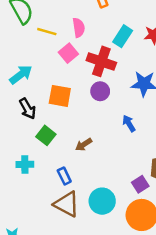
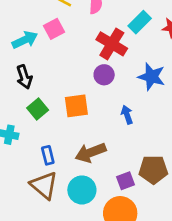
pink square: (68, 53) -> (54, 29), moved
orange square: (60, 96) -> (76, 106), moved, turned -30
brown arrow: (84, 145) -> (91, 153), moved, size x1.6

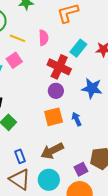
orange square: (76, 106) -> (54, 117), moved

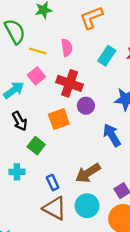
red cross: (59, 67) -> (70, 83), moved
orange square: (54, 117) -> (59, 119), moved
blue arrow: (77, 119) -> (112, 135), size x1.5

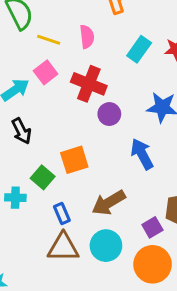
orange square: (59, 119) -> (74, 160), moved
green square: (36, 146) -> (43, 177), moved
brown triangle: (55, 208) -> (63, 247), turned -30

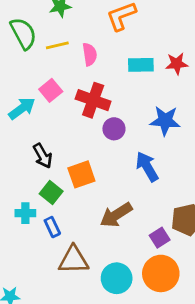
yellow line: (49, 40) -> (57, 45), moved, turned -30
cyan rectangle: (139, 49) -> (141, 65), turned 55
black arrow: (21, 131) -> (43, 156), moved
blue rectangle: (62, 213) -> (52, 227), moved
cyan circle: (106, 246) -> (117, 278), moved

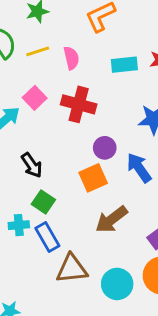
purple circle: (114, 129) -> (105, 148), moved
orange square: (81, 174) -> (93, 178), moved
blue rectangle: (52, 227) -> (47, 237), size x1.4

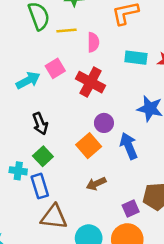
orange square: (93, 178) -> (89, 146), turned -30
brown arrow: (111, 220) -> (96, 184), size x0.7

